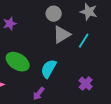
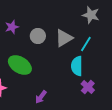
gray circle: (54, 14) -> (38, 36), moved
cyan semicircle: (49, 69) -> (77, 66), moved, turned -30

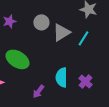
gray circle: (38, 36) -> (41, 22), moved
cyan semicircle: (77, 66) -> (61, 77), moved

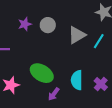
gray circle: (41, 22) -> (48, 25), moved
green ellipse: (17, 59) -> (42, 73), moved

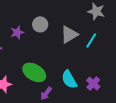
purple star: (25, 24) -> (17, 32), moved
cyan semicircle: (77, 80) -> (69, 79), turned -30

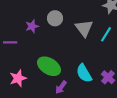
gray triangle: (69, 34) -> (84, 28), turned -36

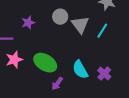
gray circle: (55, 18) -> (60, 17), moved
pink star: (18, 78) -> (14, 60), moved

